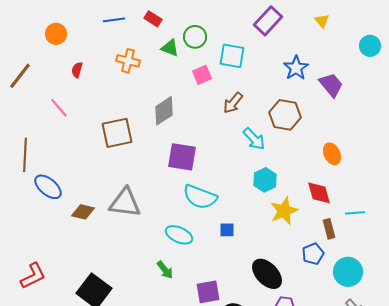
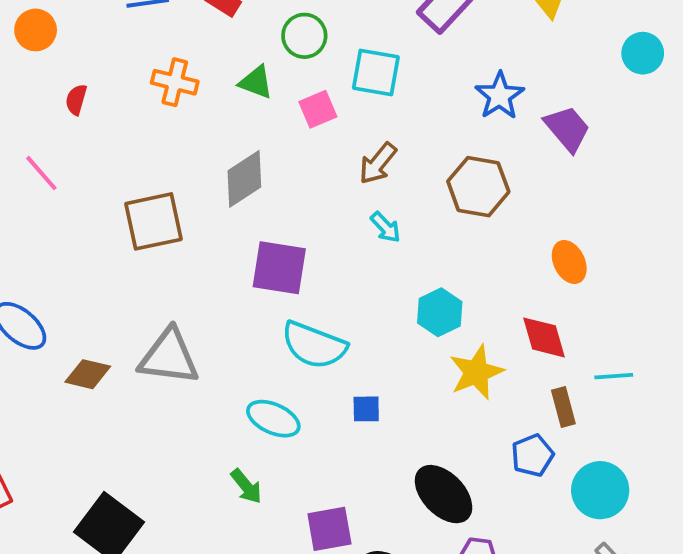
green triangle: (170, 48) -> (256, 82), moved
cyan arrow: (254, 139) -> (386, 227), moved, size x0.7

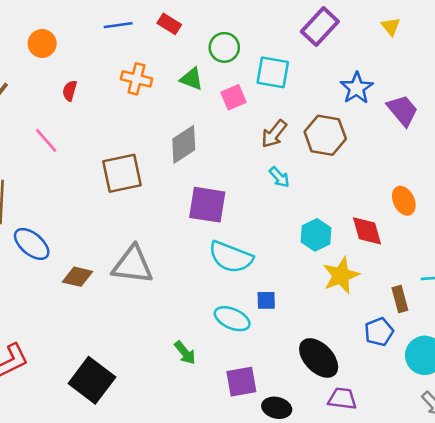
brown hexagon: (478, 187) -> (325, 135), moved
red diamond: (544, 337) -> (367, 231), moved
cyan ellipse: (273, 419) -> (232, 319), moved

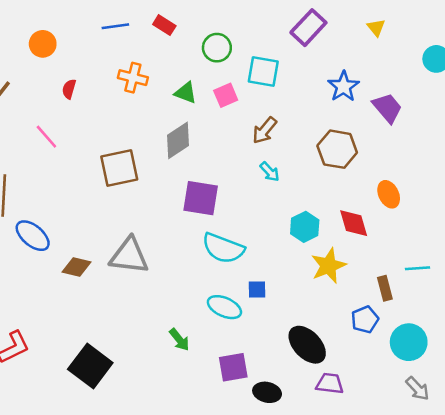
green triangle: (192, 79) -> (186, 93), moved
brown hexagon: (325, 135) -> (337, 149), moved

